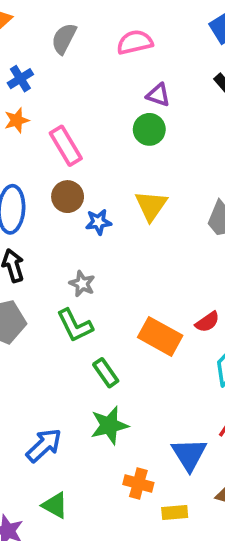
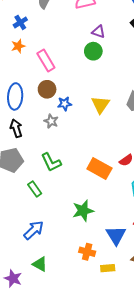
yellow triangle: (151, 206) -> (100, 105), moved
gray star: (82, 284) -> (51, 121), moved
green rectangle: (106, 373) -> (35, 189), moved
green star: (109, 425) -> (83, 211), moved

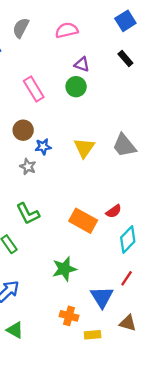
pink rectangle: (46, 60) -> (34, 89), moved

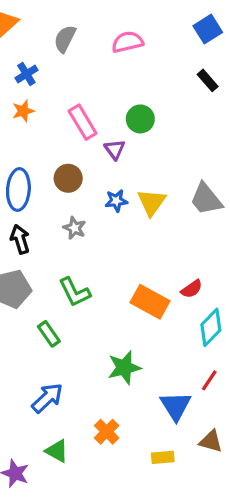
purple triangle: (82, 64) -> (115, 149), moved, turned 35
blue star: (43, 147) -> (116, 201), moved
orange cross: (69, 316) -> (107, 432), moved, turned 30

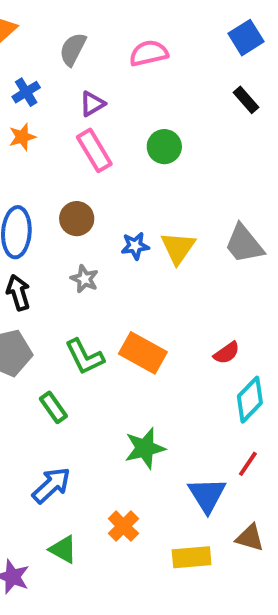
purple triangle: (115, 149) -> (92, 104), moved, turned 35
orange rectangle: (150, 302) -> (143, 353), moved
yellow rectangle: (163, 457) -> (192, 557), size x1.4

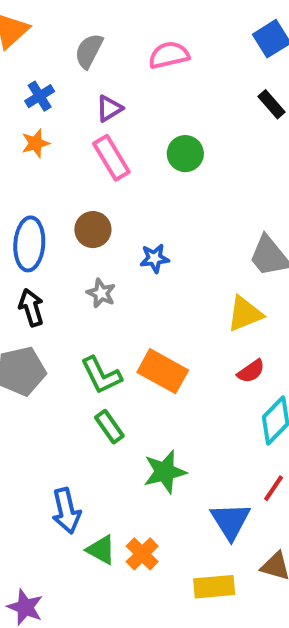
yellow triangle: (178, 248) -> (245, 314), moved, turned 33
green rectangle: (53, 407) -> (109, 427), moved
blue arrow: (51, 485) -> (66, 511), turned 120
green triangle: (63, 549) -> (101, 550), moved

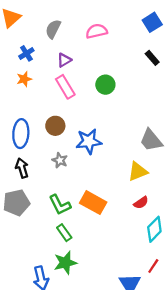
blue star: (155, 258) -> (89, 141), size x1.6
green star: (165, 472) -> (65, 263), moved

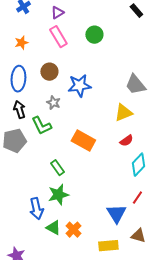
orange star: (24, 79) -> (21, 43), moved
green L-shape: (60, 205) -> (41, 126), moved

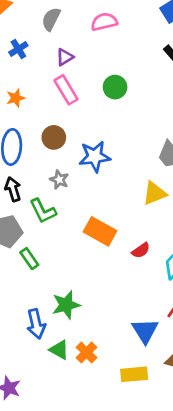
red semicircle: (126, 141) -> (141, 250), moved
green rectangle: (57, 168) -> (29, 259), moved

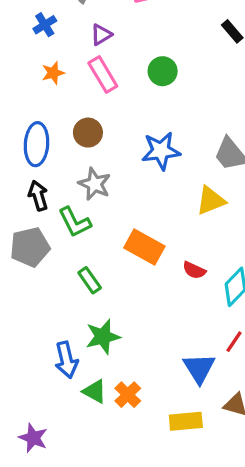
orange star: (16, 98) -> (53, 73), moved
blue star: (95, 157) -> (161, 151), moved
gray star: (59, 180) -> (95, 184), size x1.4
red semicircle: (141, 250) -> (194, 270), turned 60
green rectangle: (29, 259) -> (90, 280), moved

